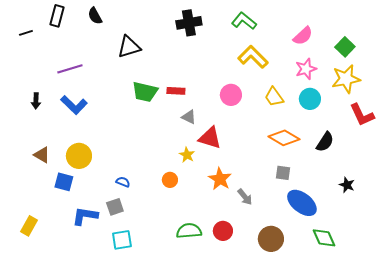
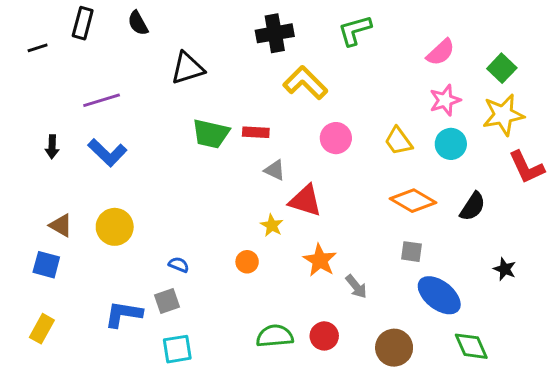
green L-shape: (244, 21) -> (355, 30), turned -55
yellow L-shape: (253, 57) -> (305, 83), moved
blue square: (64, 182) -> (46, 265), moved

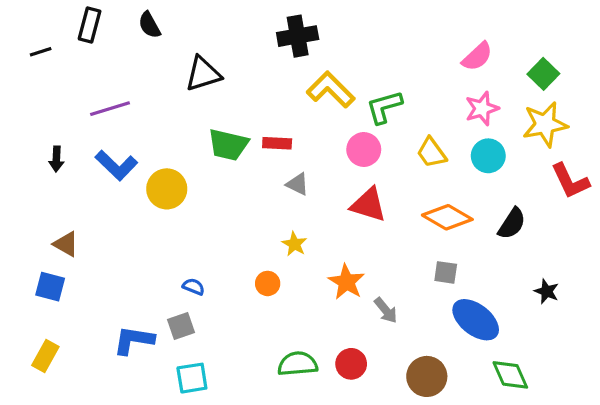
green L-shape: (355, 30) -> (384, 107), moved
red triangle: (305, 201) -> (368, 205), moved
yellow circle: (115, 227) -> (167, 189), moved

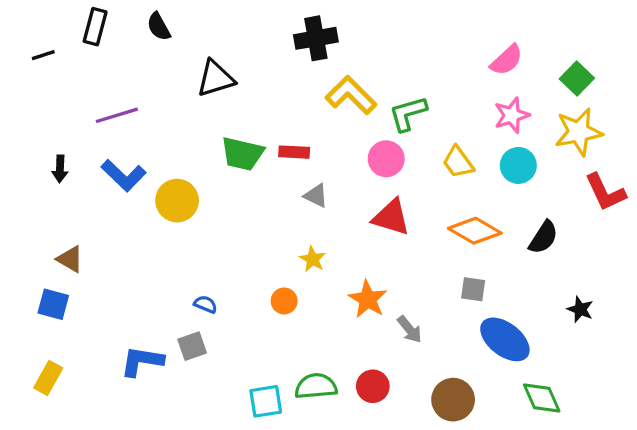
cyan square: (192, 378) -> (266, 401), moved

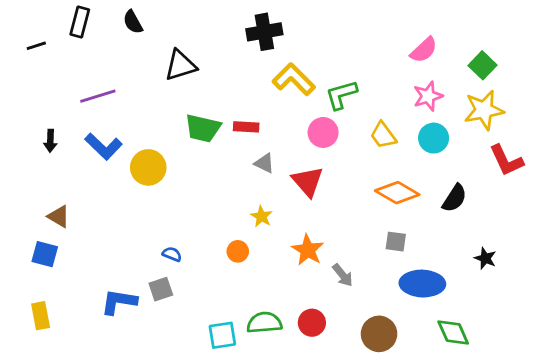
red triangle: (391, 217) -> (308, 181), moved, turned 32
blue ellipse: (505, 339) -> (422, 284), turned -36
yellow rectangle: (48, 378) -> (41, 316), turned -40

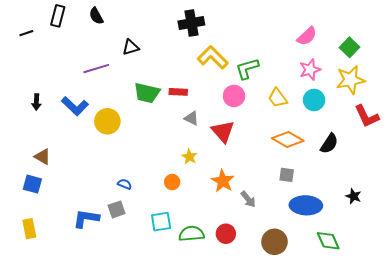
black triangle: (180, 65) -> (131, 47), size x0.7
purple line: (98, 96) -> (96, 69), moved
black star: (485, 258) -> (354, 196), moved
cyan square: (222, 335) -> (161, 222), moved

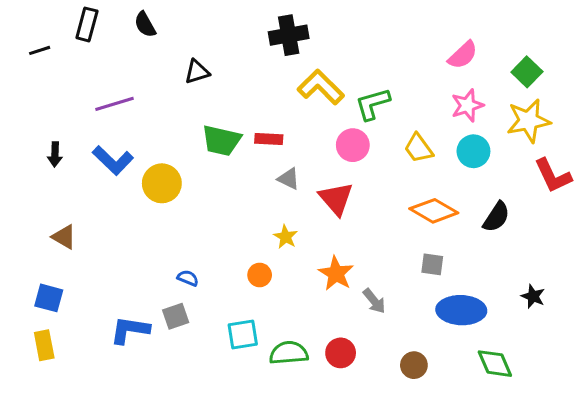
purple line: (96, 69) -> (114, 104), moved
blue square: (32, 184) -> (49, 298), moved
brown circle: (274, 242) -> (414, 365), size x0.7

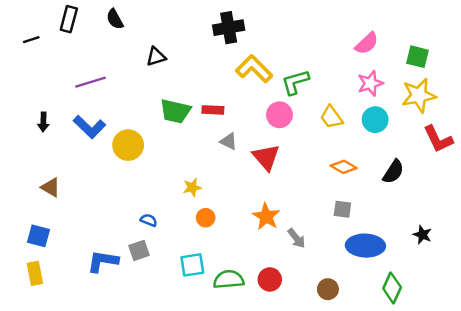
green square: (527, 72) -> (418, 57), turned -30
orange diamond: (434, 211) -> (344, 167), size x0.7
yellow star: (286, 237) -> (192, 187), moved, turned 30
green diamond: (495, 364) -> (392, 288), turned 48

